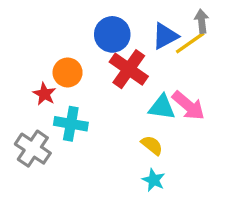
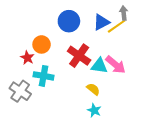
red cross: (129, 69) -> (79, 56), moved

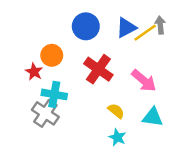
gray arrow: (124, 13) -> (160, 25), moved
cyan triangle: (99, 66) -> (153, 117), moved
gray cross: (20, 91) -> (45, 113), moved

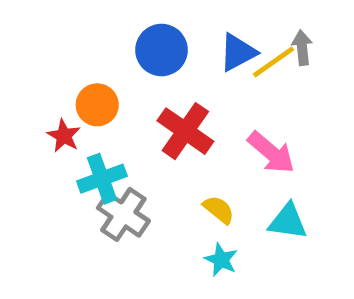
cyan cross: (54, 94) -> (102, 179), turned -30
gray cross: (45, 113) -> (123, 214), moved

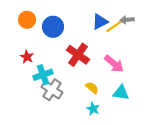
gray arrow: (302, 48) -> (127, 20), turned -88
blue circle: (162, 50) -> (53, 27), moved
orange circle: (97, 105) -> (27, 20), moved

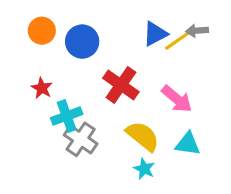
yellow semicircle: (92, 88) -> (143, 136), size x1.6

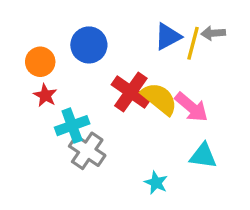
orange circle: (42, 31) -> (40, 62), moved
yellow line: (178, 40) -> (193, 43), turned -40
yellow semicircle: (143, 136) -> (159, 99), moved

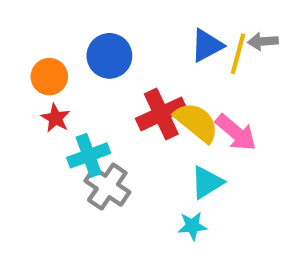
red cross: (131, 92) -> (161, 114), turned 30
cyan triangle: (203, 156) -> (207, 182), moved, turned -40
cyan star: (156, 183) -> (192, 226), turned -30

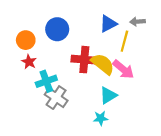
yellow line: (238, 54) -> (124, 41), moved
red cross: (161, 114) -> (84, 60), turned 30

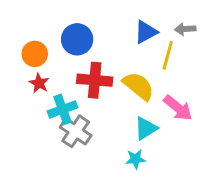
red cross: (84, 60) -> (95, 80), moved
pink arrow: (123, 69) -> (178, 108), moved

